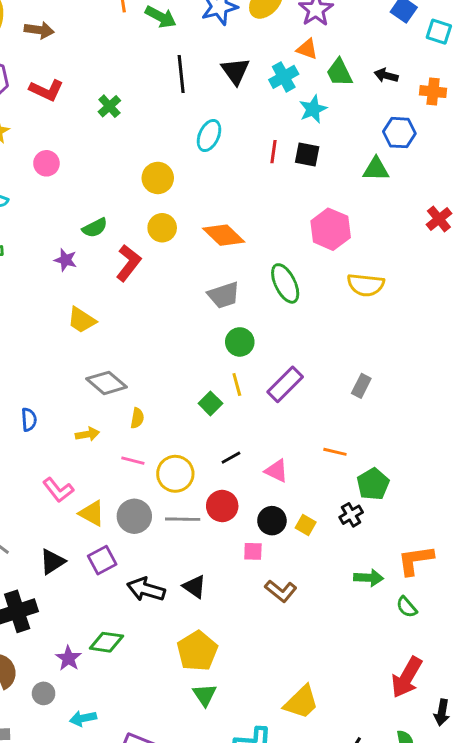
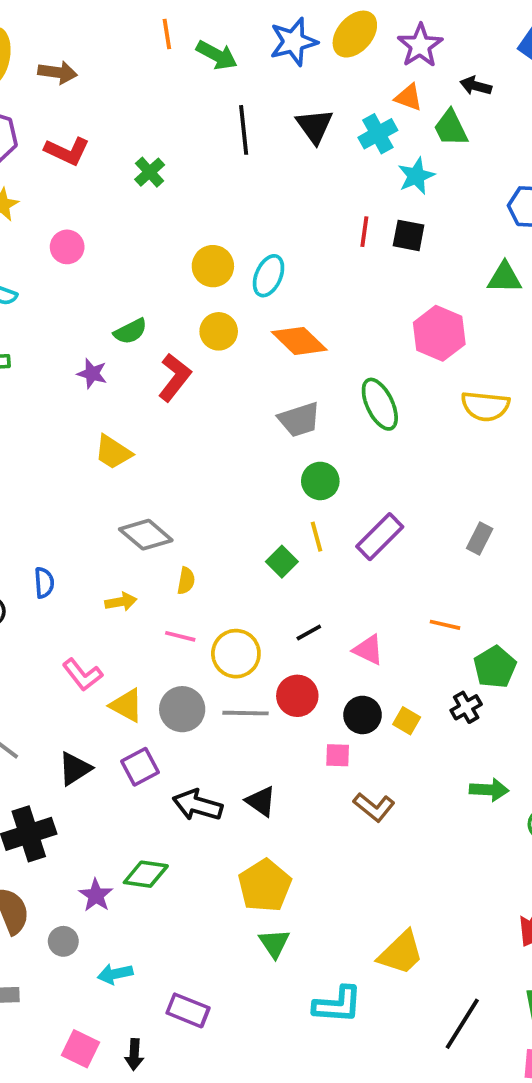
black arrow: (386, 75) -> (476, 86), moved
cyan ellipse: (209, 135) -> (269, 276), moved
green triangle: (376, 169) -> (504, 278), moved

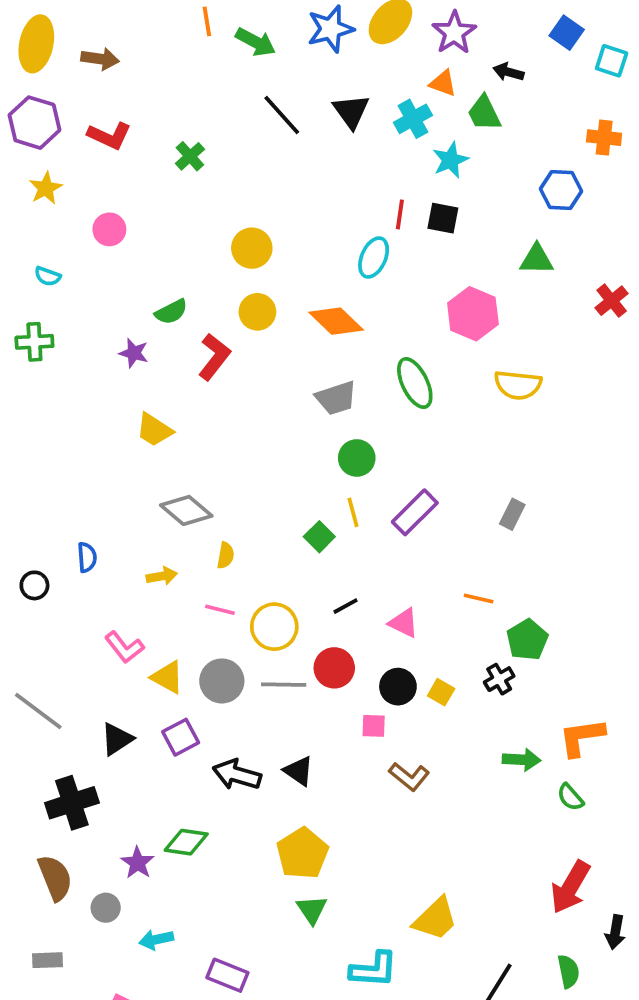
black line: (244, 130) -> (282, 115), turned -36
cyan ellipse: (269, 276) -> (374, 257), moved

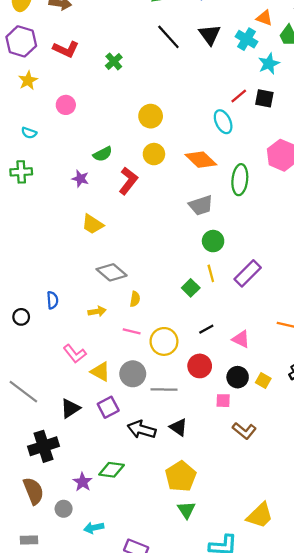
cyan cross: (413, 119) -> (247, 39), turned -30
red line: (400, 214) -> (239, 96), turned 42
cyan ellipse: (374, 257) -> (223, 122), turned -50
green ellipse: (415, 383) -> (240, 180), moved, turned 32
gray line: (284, 685) -> (164, 389), moved

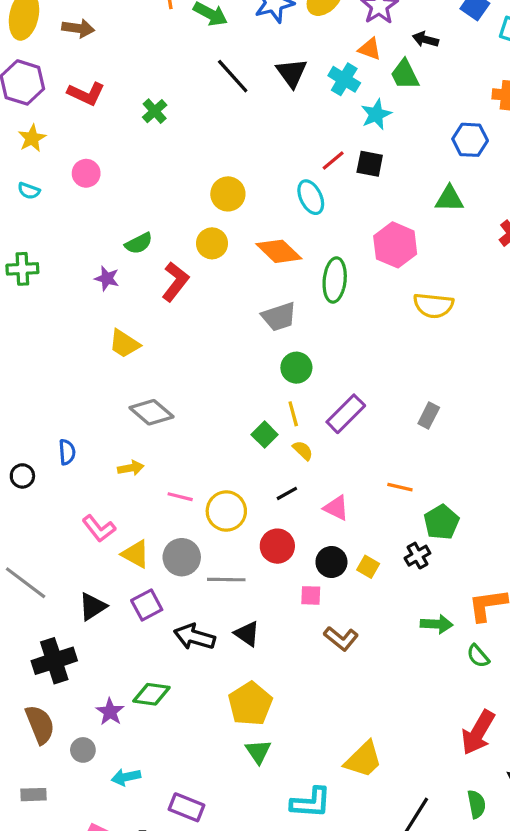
yellow circle: (151, 116) -> (228, 194), moved
cyan semicircle: (29, 133) -> (29, 191), moved
yellow semicircle: (135, 299) -> (303, 450), moved, turned -56

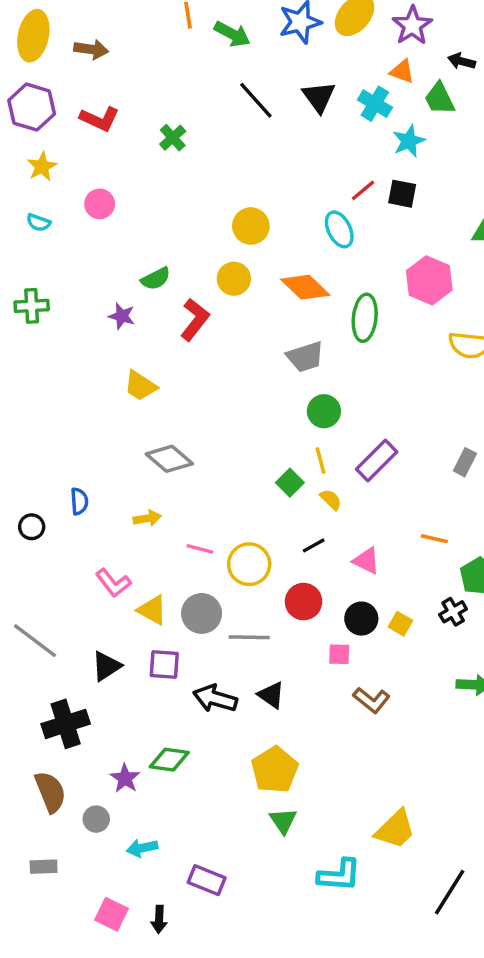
purple square: (147, 605) -> (164, 664), turned 32

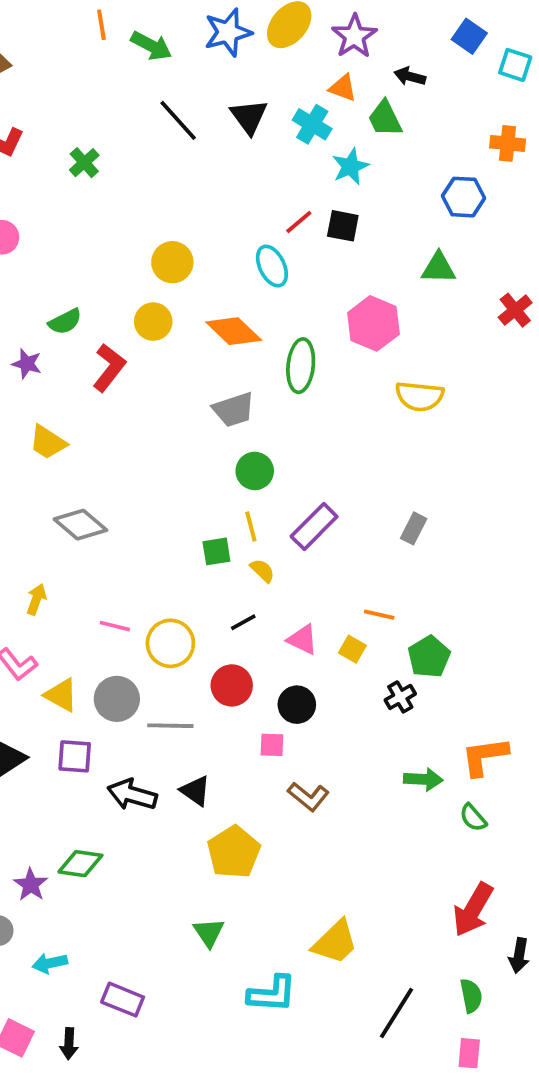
green square: (290, 483) -> (216, 551), turned 36
yellow arrow: (147, 518) -> (36, 599), moved, turned -60
yellow square: (400, 624) -> (352, 649), moved
yellow pentagon: (275, 770) -> (234, 852), moved

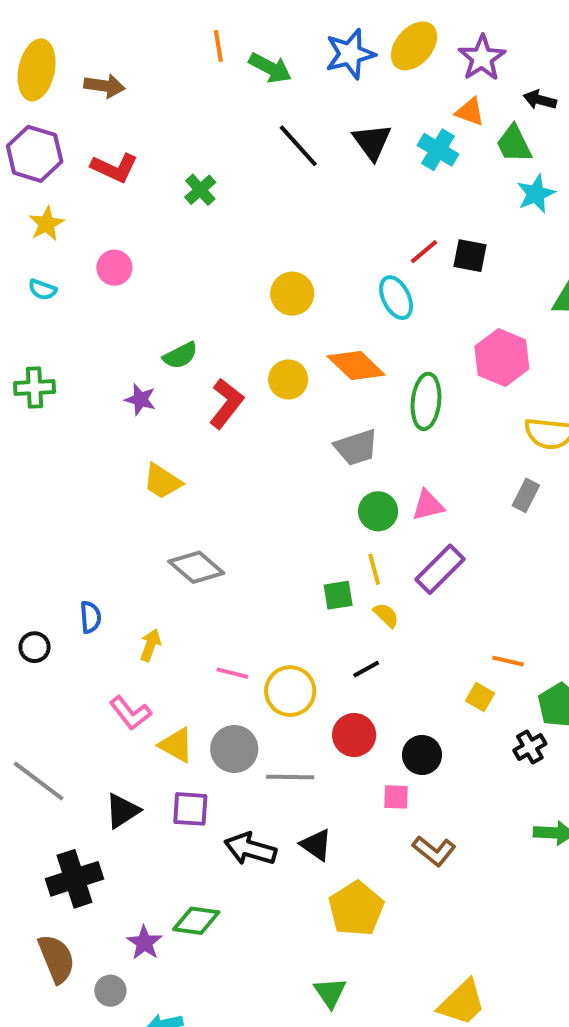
cyan star: (350, 166) -> (536, 194), moved
yellow circle: (153, 322) -> (288, 379), moved
gray rectangle: (414, 528) -> (526, 495), moved
pink triangle: (303, 640) -> (428, 505), moved, turned -40

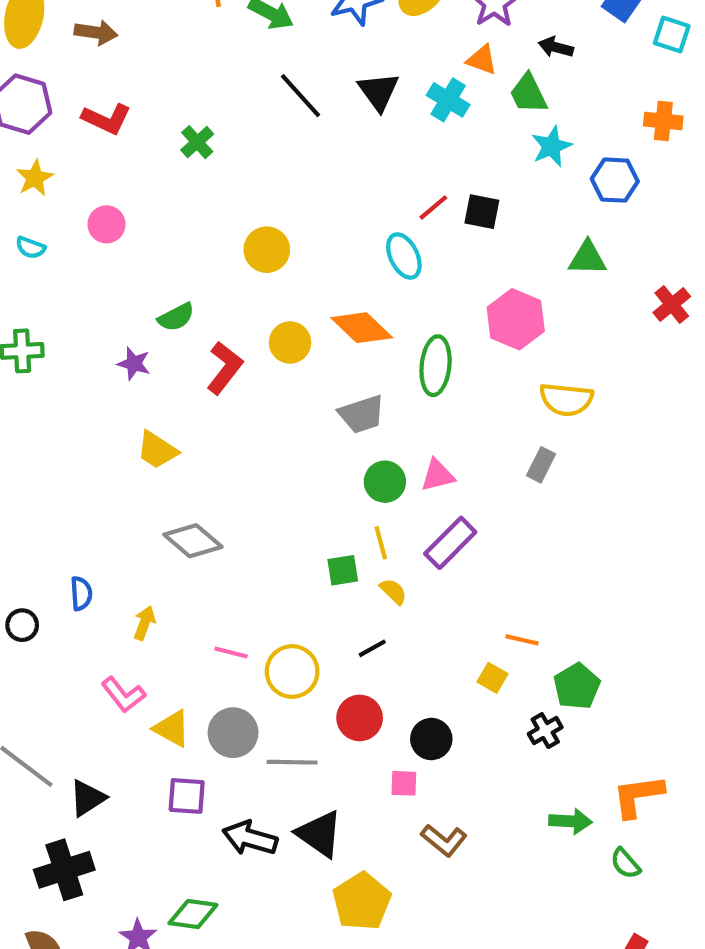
yellow circle: (292, 294) -> (267, 250), moved
black triangle: (122, 811) -> (88, 798), moved
black triangle: (316, 845) -> (320, 834), size x1.4

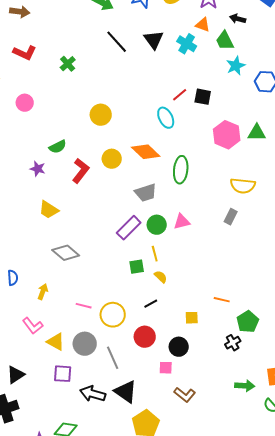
green triangle: (587, 258) -> (257, 133), moved
pink hexagon: (516, 319) -> (227, 135), moved
purple rectangle: (450, 543) -> (129, 228), moved
yellow square: (492, 678) -> (192, 318), moved, turned -32
gray line: (292, 762) -> (113, 358), turned 65

